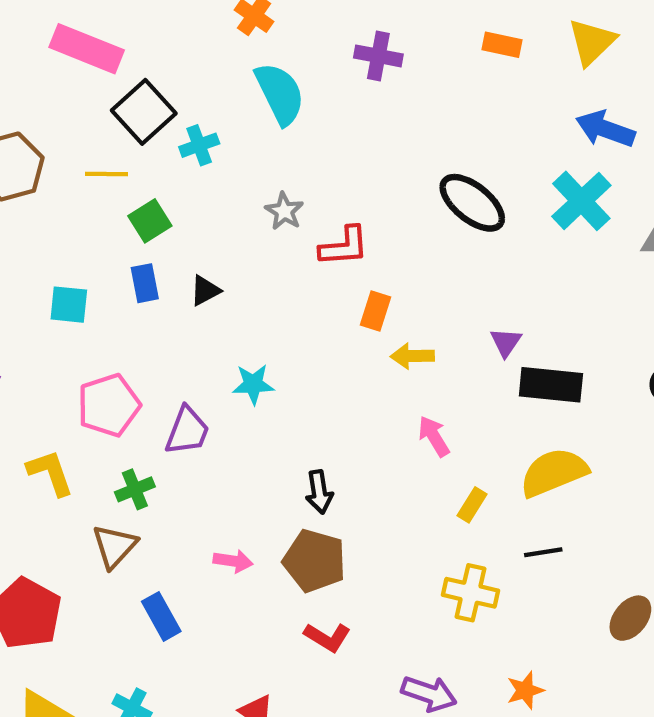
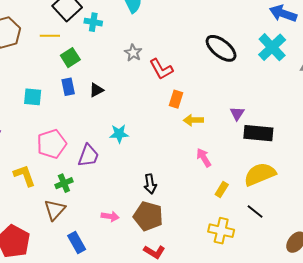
cyan cross: (199, 145) -> (93, 22), turned 30
red L-shape: (344, 246) -> (161, 69), turned 65
black line: (543, 552) -> (255, 212), turned 48

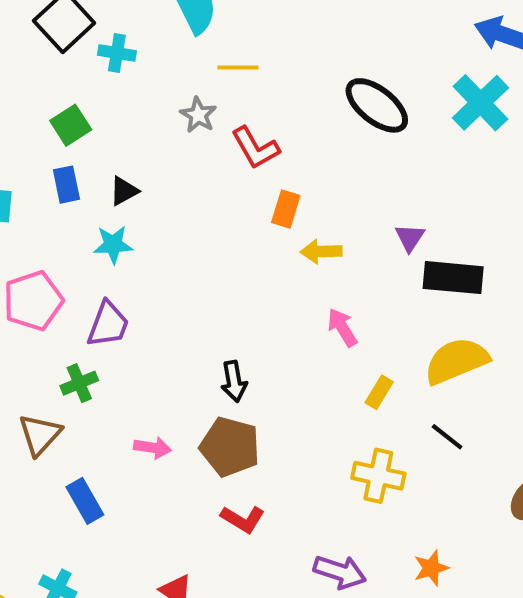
yellow line: (50, 36) -> (238, 68), moved
cyan star: (119, 134) -> (113, 245), moved
green cross: (64, 183) -> (79, 383), moved

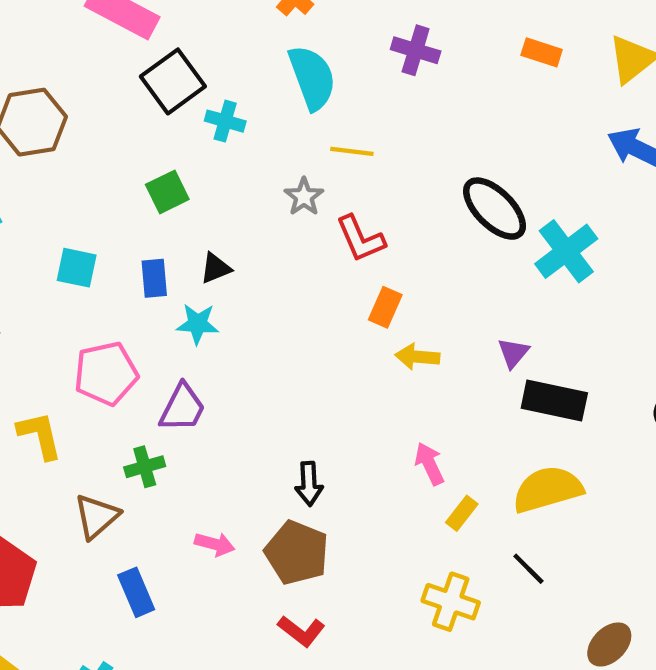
cyan cross: (480, 103) -> (566, 251), moved
blue rectangle: (66, 185) -> (154, 278), moved
pink arrow: (342, 327) -> (429, 464), moved

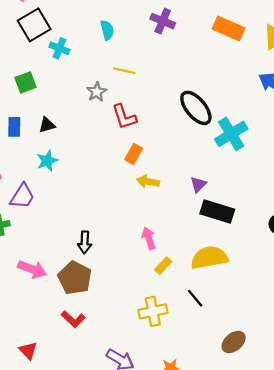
orange rectangle: (542, 52) -> (229, 29), size x1.5
cyan semicircle: (312, 78) -> (107, 30), size x0.6
cyan star: (198, 324) -> (47, 161), moved, turned -30
pink arrow: (215, 544) -> (32, 269), size x1.4
yellow cross: (451, 602) -> (153, 311), turned -36

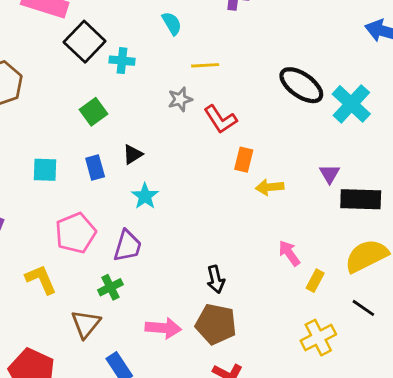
gray star: (97, 92) -> (180, 99), turned 30

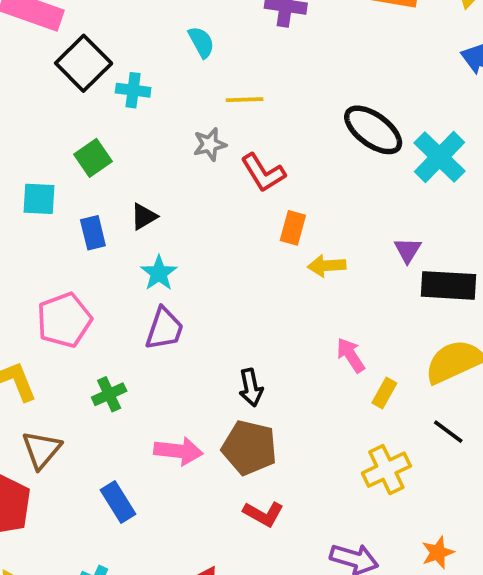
cyan square: (45, 170) -> (39, 199), moved
purple trapezoid: (128, 246) -> (164, 329), moved
brown triangle: (86, 324) -> (42, 450), moved

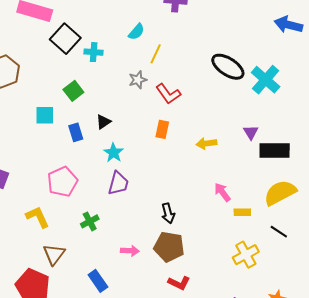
cyan semicircle: (201, 42) -> (136, 32), moved, turned 72
yellow line: (245, 100) -> (156, 54), turned -60
orange rectangle: (293, 228) -> (162, 129), moved
yellow rectangle: (384, 393) -> (242, 212), turned 63
pink arrow: (178, 451) -> (130, 251), size x0.7

